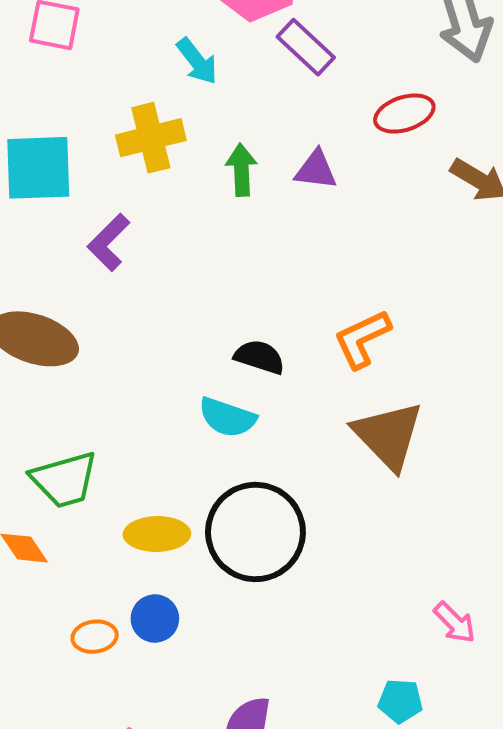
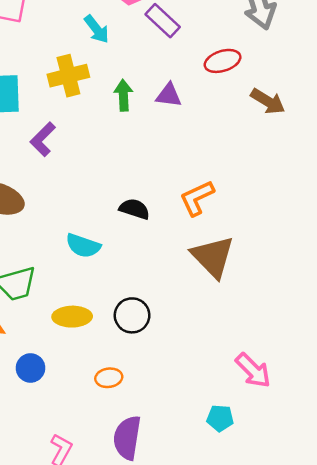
cyan semicircle: (227, 417) -> (83, 246), moved
black circle: (255, 532) -> (132, 315), size x0.6
blue circle: (155, 619) -> (31, 368), moved
pink arrow: (455, 623) -> (253, 370), size x1.4
orange ellipse: (95, 637) -> (109, 378), moved

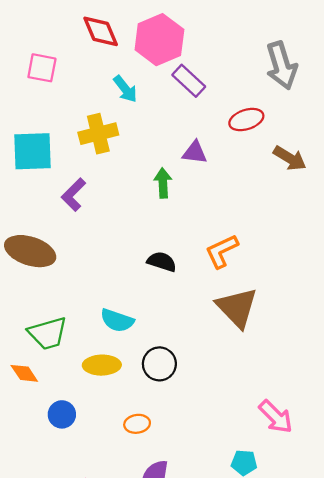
green arrow: (123, 95) -> (163, 183), moved
cyan semicircle: (83, 246) -> (117, 320), moved

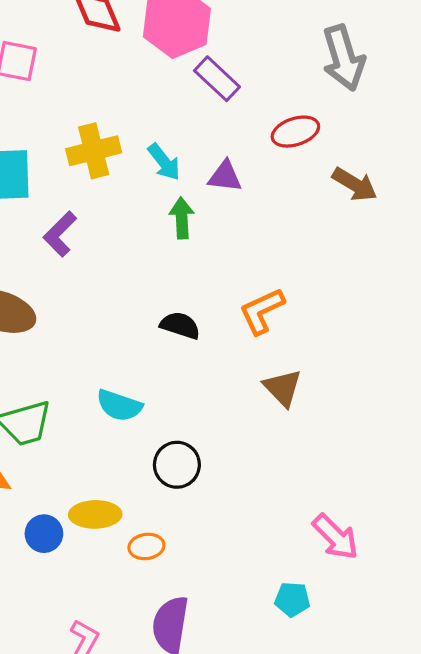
cyan arrow: (125, 89) -> (164, 162), moved
brown triangle: (237, 308) -> (283, 388), size x0.7
yellow ellipse: (102, 365) -> (95, 514), moved

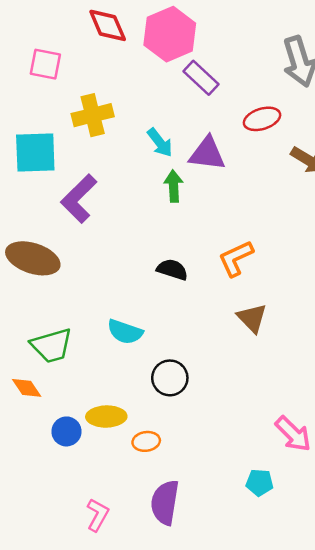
yellow cross: (94, 151) -> (93, 115), moved
purple triangle: (225, 176) -> (207, 154), size x1.4
purple L-shape: (60, 234) -> (79, 199), size x1.4

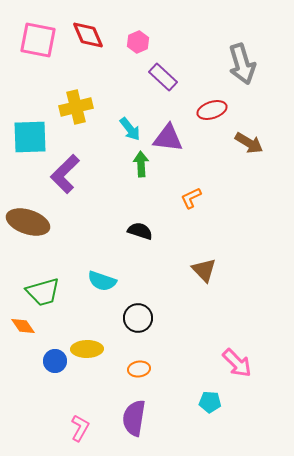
pink hexagon: (170, 34) -> (138, 42), size x0.5
pink square: (45, 64) -> (38, 40), moved, size x1.4
orange L-shape: (236, 258) -> (191, 198), moved, size x0.7
orange ellipse: (146, 441) -> (139, 369), moved

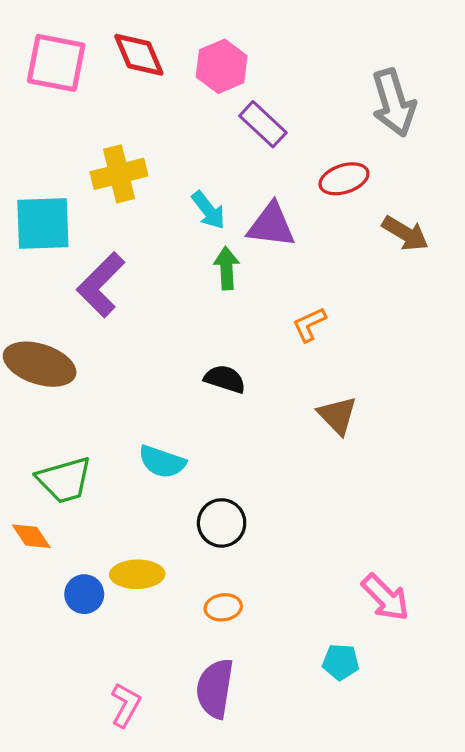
pink hexagon: (138, 42) -> (222, 66), size x1.4
brown triangle: (204, 270) -> (337, 415), moved

